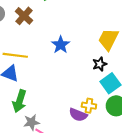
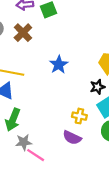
yellow cross: (89, 106) -> (79, 116), moved

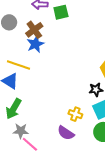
blue star: (59, 65) -> (35, 44), moved

